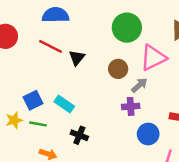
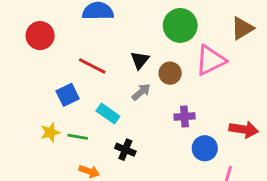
red line: (51, 46) -> (92, 66), moved
black triangle: (77, 58) -> (140, 60), moved
gray arrow: (139, 85) -> (141, 92), moved
blue square: (33, 100) -> (68, 95), moved

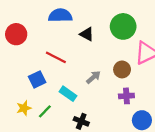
black triangle: (140, 60) -> (87, 34), moved, turned -40
brown circle: (170, 73) -> (122, 69), moved
green line: (78, 137) -> (45, 111), turned -56

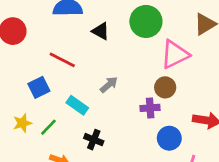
brown circle: (122, 69) -> (165, 87), moved

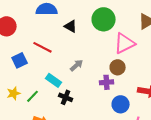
blue square: (39, 87) -> (20, 60), moved
black cross: (94, 140) -> (66, 97), moved

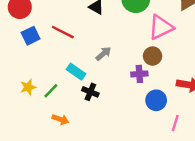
blue square: (20, 60) -> (31, 36), moved

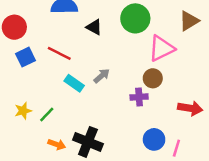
cyan rectangle: (76, 72) -> (74, 83), moved
black cross: (90, 92) -> (88, 142), moved, size x1.6
blue circle: (156, 100) -> (154, 139), moved

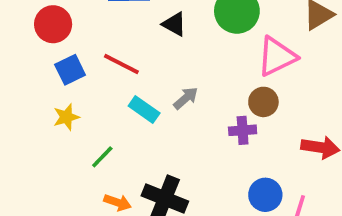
yellow star: (23, 111) -> (66, 117), moved

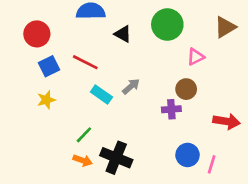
pink triangle: (277, 56) -> (196, 57), size x0.6
green line: (102, 157) -> (84, 135), moved

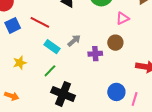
yellow star: (46, 100) -> (20, 63), moved
purple cross: (171, 109) -> (95, 54), moved
green line: (84, 135) -> (50, 71), moved
orange arrow: (83, 160) -> (12, 96), moved

